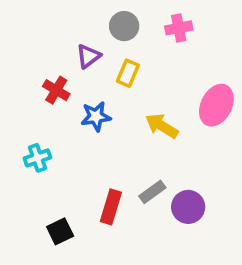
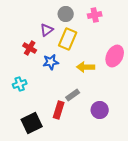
yellow rectangle: (128, 73) -> (68, 39), size x1.5
yellow arrow: (162, 126) -> (86, 67), turned -30
gray rectangle: (152, 192) -> (73, 95), moved
black square: (60, 231) -> (32, 123), size x1.5

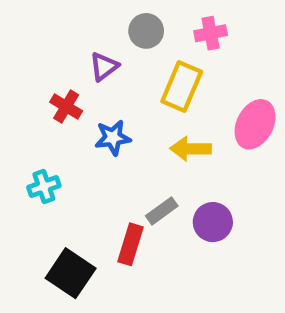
yellow rectangle: (68, 39) -> (182, 86), moved
purple circle: (100, 110) -> (213, 222), moved
black square: (32, 123) -> (71, 273), turned -30

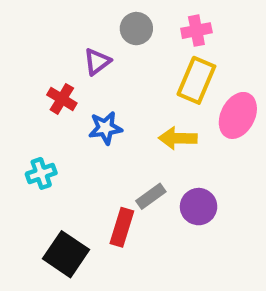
yellow rectangle: (182, 86) -> (196, 80), moved

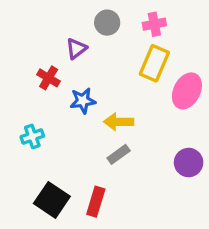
yellow arrow: (178, 138) -> (119, 122), moved
purple circle: (199, 207) -> (189, 163), moved
red rectangle: (122, 227) -> (96, 202), moved

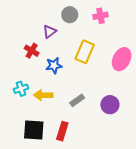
yellow rectangle: (154, 63) -> (85, 52), moved
yellow arrow: (119, 122) -> (43, 95), moved
purple circle: (189, 163) -> (110, 105), moved
black square: (52, 200) -> (34, 130), turned -30

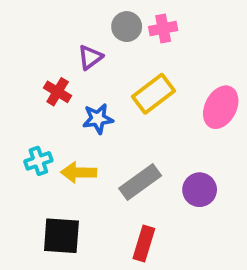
pink cross: (100, 16) -> (163, 28), moved
yellow rectangle: (85, 52) -> (154, 94), turned 30
gray rectangle: (77, 100) -> (140, 182), size x1.5
red rectangle: (62, 131) -> (144, 243), moved

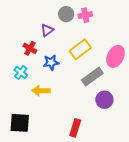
cyan cross: (38, 161) -> (21, 73), moved, turned -32
gray rectangle: (140, 182) -> (92, 77), moved
black square: (61, 236) -> (20, 123), moved

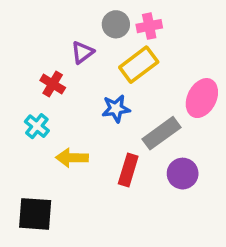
yellow rectangle: (80, 49) -> (139, 65), moved
blue star: (51, 62) -> (116, 109), moved
red rectangle: (75, 128) -> (128, 170), moved

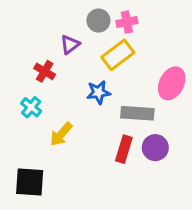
gray rectangle: (162, 133) -> (137, 113), turned 40
yellow arrow: (72, 158) -> (61, 134), turned -50
red rectangle: (128, 170) -> (124, 149), moved

